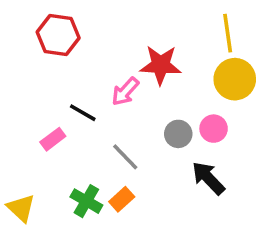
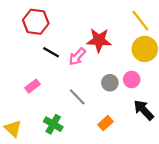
yellow line: (228, 33) -> (140, 21), turned -30
black line: (83, 113) -> (51, 52), moved
black arrow: (208, 178) -> (144, 110), moved
orange rectangle: (122, 199) -> (106, 123), moved

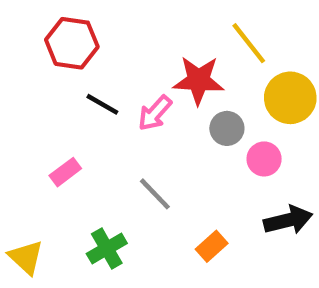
yellow line: (140, 21) -> (249, 43), moved
gray circle: (110, 83) -> (227, 128), moved
black arrow: (144, 110) -> (288, 220), turned 120
green cross: (53, 124) -> (107, 249), turned 30

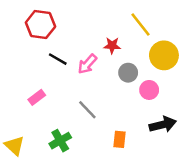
red star: (199, 80) -> (112, 45), size x0.6
orange rectangle: (212, 246) -> (119, 139), turned -42

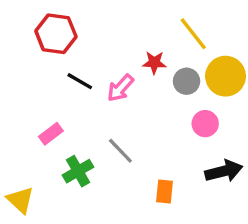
gray circle: (128, 73) -> (187, 81), moved
green cross: (60, 141) -> (78, 171), moved

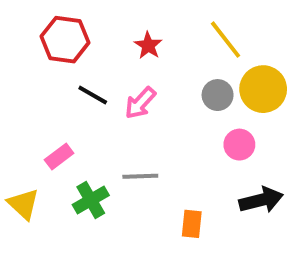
red star: (154, 63) -> (148, 45), moved, turned 30
gray line: (120, 151) -> (140, 176), turned -48
yellow triangle: (20, 200) -> (23, 204), moved

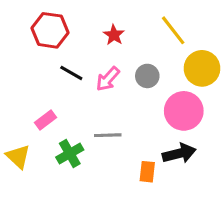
gray circle: (218, 95) -> (147, 76), moved
pink circle: (239, 145) -> (184, 111), size x1.6
black arrow: (261, 200) -> (179, 153), moved

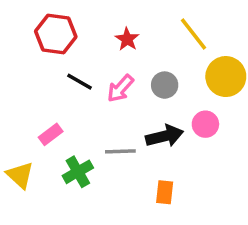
pink circle: (184, 111) -> (205, 124), size x0.6
black arrow: (179, 153) -> (165, 136), moved

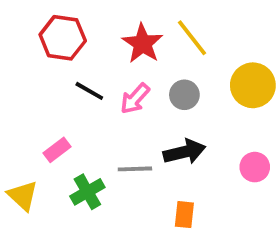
yellow line: (194, 34) -> (192, 38), moved
red star: (127, 39) -> (143, 43), size x1.5
pink circle: (205, 124) -> (255, 167), moved

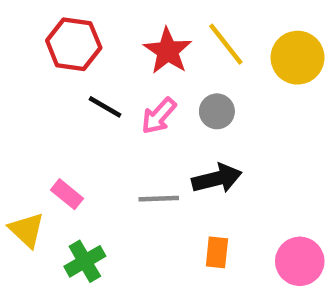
yellow circle: (253, 85) -> (298, 58), moved
pink rectangle: (57, 150) -> (67, 194), moved, turned 76
pink circle: (255, 167) -> (300, 261), moved, size x1.4
green cross: (87, 192) -> (85, 261), moved

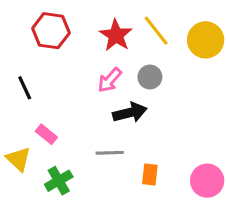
black line: (105, 107) -> (25, 88), moved, turned 35
black arrow: (217, 179) -> (130, 113), moved
gray line: (159, 199) -> (110, 153), moved

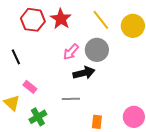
red star: (116, 35) -> (61, 19), moved
gray circle: (150, 77) -> (97, 50), size x1.5
orange rectangle: (150, 174) -> (97, 122), moved

